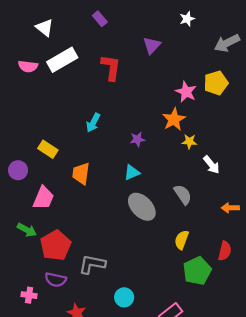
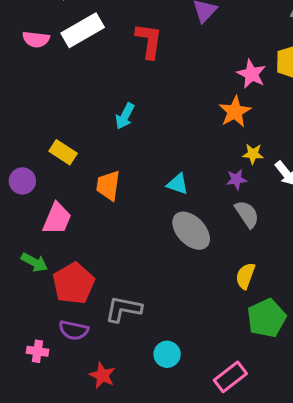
purple star: (137, 139) -> (236, 179), moved
yellow star: (189, 141) -> (253, 154), moved
cyan triangle: (132, 172) -> (178, 184), turned 42

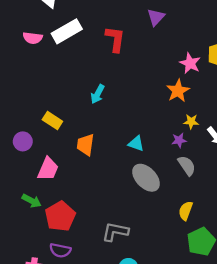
gray L-shape: (123, 309) -> (115, 232), moved

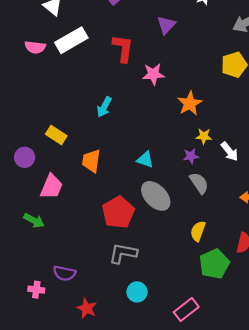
pink star: (190, 63) -> (153, 74), moved, turned -30
red pentagon: (60, 216) -> (118, 212), moved

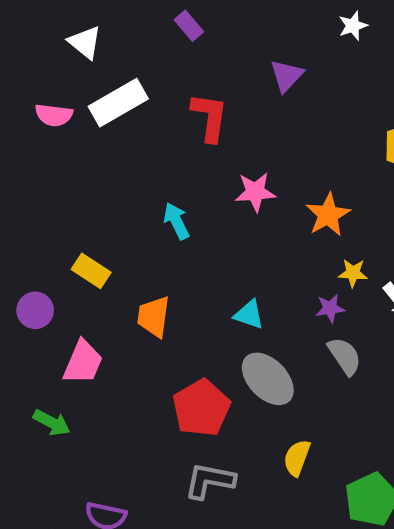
pink star: (153, 74) -> (255, 192), moved
cyan arrow: (104, 107) -> (176, 221), turned 126
yellow semicircle: (198, 231) -> (297, 458), moved

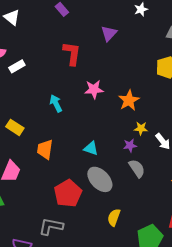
white rectangle: (118, 103) -> (17, 66), moved, size x0.6
gray L-shape: (210, 481) -> (51, 226), moved

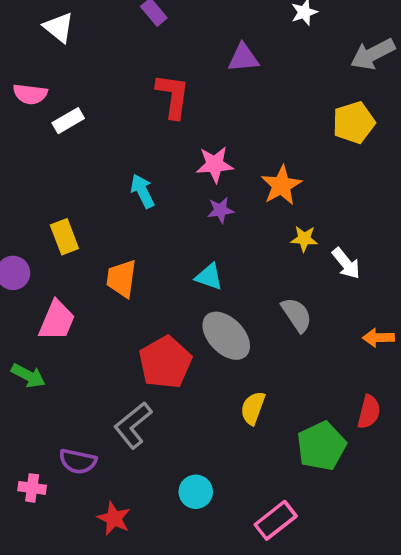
purple triangle: (109, 33) -> (243, 58), turned 42
yellow rectangle: (15, 127) -> (64, 237), turned 36
purple star: (130, 145) -> (220, 210), moved
gray L-shape: (51, 226) -> (133, 425), turned -50

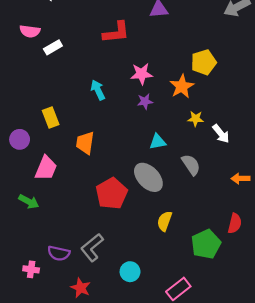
red L-shape: (173, 96) -> (116, 32), turned 76
yellow pentagon: (354, 123) -> (204, 62), moved
cyan triangle: (209, 277) -> (158, 142), moved, turned -30
gray L-shape: (133, 425) -> (92, 248), moved

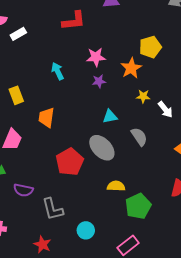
yellow semicircle: (165, 221) -> (116, 186), turned 72
green pentagon: (206, 244) -> (138, 206), moved
gray L-shape: (92, 248) -> (53, 209), turned -65
purple semicircle: (59, 253) -> (23, 190), moved

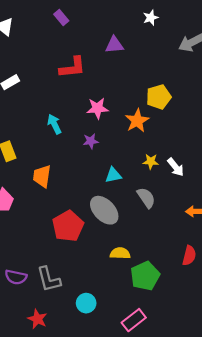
purple star: (99, 81) -> (91, 141), moved
yellow star: (143, 96) -> (151, 161), moved
purple semicircle: (23, 190) -> (16, 277), moved

